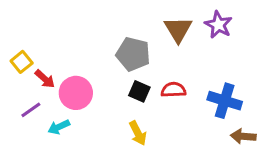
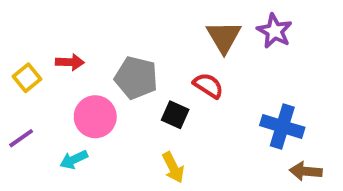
gray pentagon: (133, 54) -> (136, 78), moved
red arrow: (45, 79) -> (70, 62), moved, turned -40
red semicircle: (173, 90) -> (208, 86), moved, turned 35
purple line: (31, 110) -> (21, 138), moved

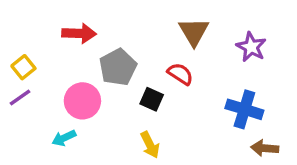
purple star: (275, 31) -> (251, 47), moved
red arrow: (70, 62) -> (79, 33), moved, size x1.4
gray pentagon: (136, 78) -> (118, 67), turned 30
purple line: (21, 138) -> (20, 98), moved

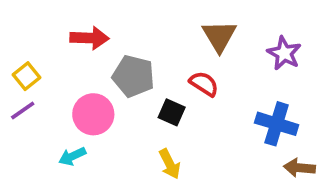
gray pentagon: (118, 67) -> (133, 76), turned -30

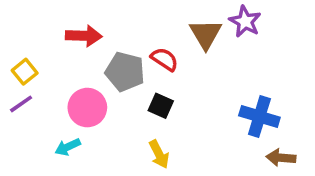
purple star: (284, 53) -> (245, 22), moved
red semicircle: (204, 84) -> (164, 59), moved

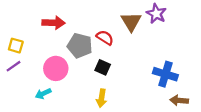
yellow square: (25, 72) -> (16, 46), turned -35
yellow arrow: (159, 154) -> (101, 98), turned 36

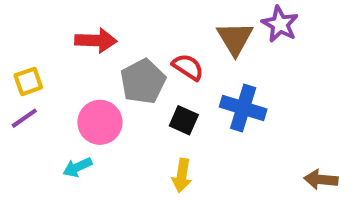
yellow square: (16, 46) -> (28, 81), turned -35
gray pentagon: (80, 46) -> (143, 81), turned 30
blue cross: (165, 74) -> (243, 108), moved

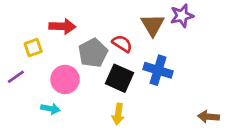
purple star: (280, 24) -> (182, 16), turned 30
yellow square: (28, 81) -> (33, 48), moved
black square: (184, 120) -> (119, 78), size x1.5
cyan arrow: (77, 167) -> (50, 109), turned -144

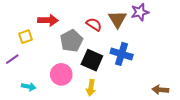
red semicircle: (122, 44) -> (94, 24), moved
pink circle: (65, 79) -> (61, 74), moved
cyan arrow: (50, 109) -> (29, 87), moved

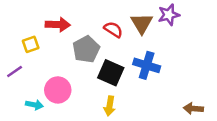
pink circle: (61, 74) -> (58, 90), moved

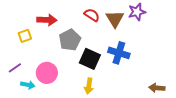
red semicircle: (113, 30) -> (92, 15), moved
purple line: (15, 71) -> (15, 68), moved

